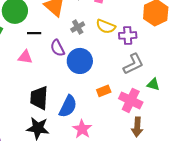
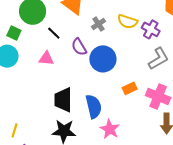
black line: (34, 33) -> (54, 33), turned 48
purple cross: (128, 35) -> (151, 29), turned 36
blue semicircle: (68, 106) -> (94, 107), turned -35

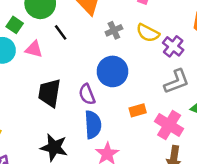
purple semicircle: (79, 47) -> (87, 94), moved
pink triangle: (46, 58) -> (34, 49), moved
black trapezoid: (63, 100) -> (49, 93), moved

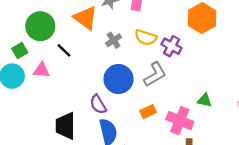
green square: (15, 25) -> (20, 50), turned 35
gray L-shape: (177, 81) -> (155, 74), moved
black trapezoid: (49, 93) -> (65, 126), moved

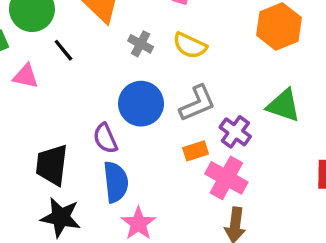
gray cross: (114, 40) -> (141, 44), turned -35
purple cross: (172, 46) -> (235, 132), moved
green triangle: (205, 100) -> (284, 105), moved, size x1.5
orange rectangle: (148, 112) -> (196, 151), moved

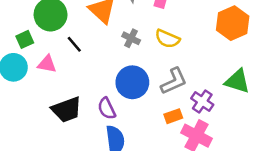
black trapezoid: (52, 165) -> (67, 110), moved, turned -116

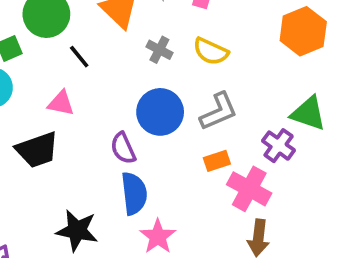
pink triangle: (47, 64) -> (61, 103), moved
purple cross: (202, 101) -> (279, 146), moved
black trapezoid: (67, 110) -> (37, 150), moved

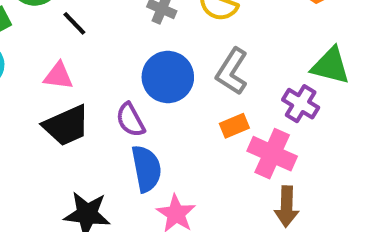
gray L-shape: (219, 111) -> (232, 71), turned 150
black trapezoid: (37, 150) -> (66, 126), moved

